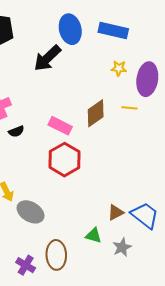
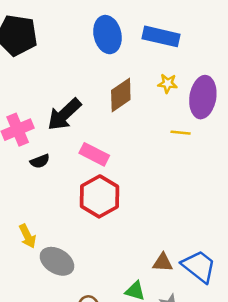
black arrow: (47, 58) -> (64, 114), moved
brown diamond: (96, 113) -> (121, 95), moved
brown triangle: (116, 213) -> (163, 263), turned 30

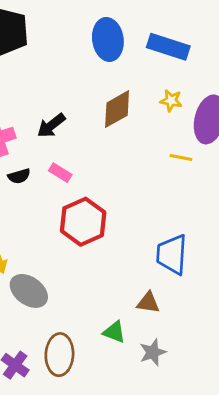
black arrow: (64, 114) -> (51, 126), size x0.7
pink rectangle: (94, 154) -> (60, 173), moved, size x0.7
blue trapezoid: (199, 266) -> (172, 254), moved, turned -129

